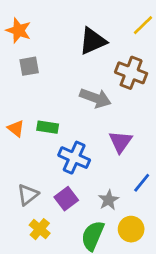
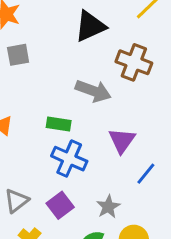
green rectangle: (48, 127) -> (59, 124), moved
blue line: (142, 183) -> (146, 174), moved

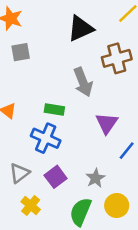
brown cross: (134, 62) -> (117, 58), turned -36
gray arrow: (93, 91) -> (83, 82), turned 48
blue cross: (69, 159) -> (46, 138), moved

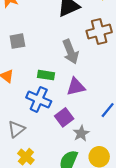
gray square: (21, 52) -> (17, 41), moved
purple triangle: (107, 123) -> (76, 87), moved, turned 42
purple square: (56, 177) -> (64, 117), moved

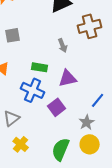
gray arrow: (71, 52) -> (63, 45), size x0.6
gray star: (81, 133) -> (87, 122), moved

